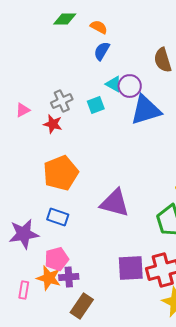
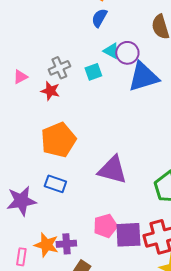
pink pentagon: (57, 259) -> (105, 226), moved

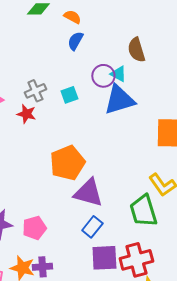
cyan triangle: (111, 51) -> (118, 74), moved
orange pentagon: (58, 140) -> (67, 163), moved
blue rectangle: (55, 184) -> (92, 227), moved, turned -70
pink pentagon: (105, 226) -> (34, 228), moved

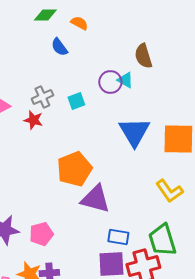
blue semicircle: (75, 41) -> (59, 47), moved, turned -66
blue triangle: (119, 100) -> (134, 132), moved, turned -44
green trapezoid: (143, 211) -> (162, 240), moved
blue rectangle: (92, 227) -> (118, 237), moved, turned 60

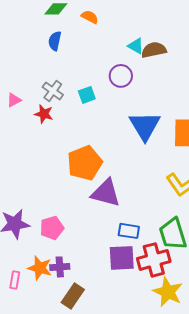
blue semicircle: (59, 47) -> (55, 41), moved, turned 48
brown semicircle: (143, 56) -> (154, 50), turned 95
cyan triangle: (125, 80) -> (136, 46), moved
gray cross: (42, 97) -> (53, 91), turned -30

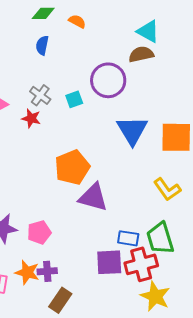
cyan triangle: (136, 46) -> (148, 31), moved, size x1.4
purple circle: (121, 76) -> (108, 80), size x1.5
blue rectangle: (129, 231) -> (128, 238), moved

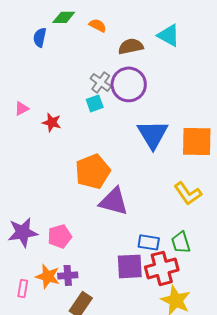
blue semicircle: (42, 45) -> (40, 37), moved
brown semicircle: (141, 54) -> (131, 46), moved
gray cross: (40, 95) -> (101, 82), moved
green trapezoid: (160, 238) -> (181, 242), size x0.7

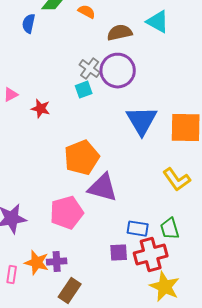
pink pentagon: (60, 236) -> (67, 213), moved, size x1.4
purple square: (130, 266) -> (119, 253), size x0.7

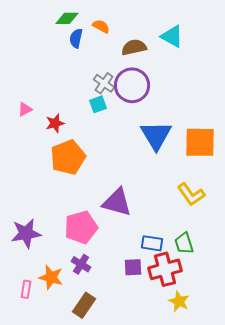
blue semicircle: (29, 24) -> (76, 38), moved
red star: (41, 109) -> (55, 123), turned -30
orange pentagon: (82, 158) -> (68, 157), moved
purple cross: (57, 262) -> (81, 264), moved, turned 36
yellow star: (165, 287) -> (179, 301), size x0.7

